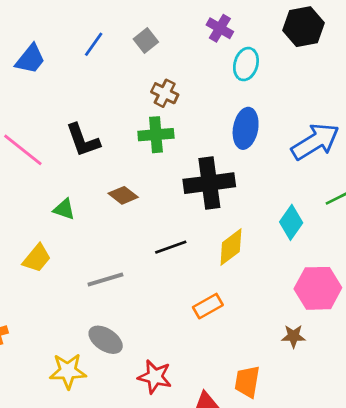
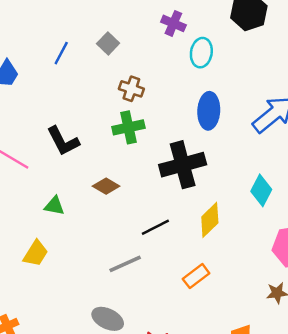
gray line: (105, 280) -> (125, 264), moved

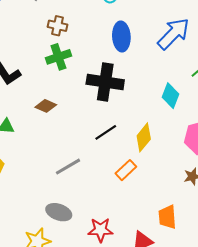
black cross: (183, 165) -> (105, 82), turned 30
yellow diamond: (210, 220) -> (144, 137), moved
black line: (155, 227) -> (106, 132), moved

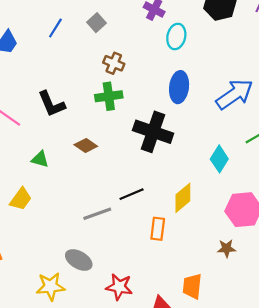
black line: (106, 132) -> (132, 194), moved
orange rectangle: (126, 170) -> (158, 229), turned -50

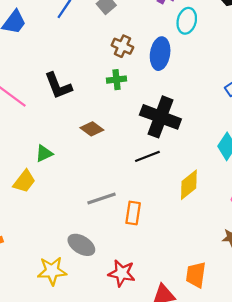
blue ellipse: (179, 87) -> (160, 54), moved
green cross: (109, 96) -> (117, 80), size x0.7
green triangle: (40, 159) -> (44, 153), moved, turned -42
black line: (132, 194) -> (147, 156), moved
orange rectangle: (158, 229) -> (133, 213), moved

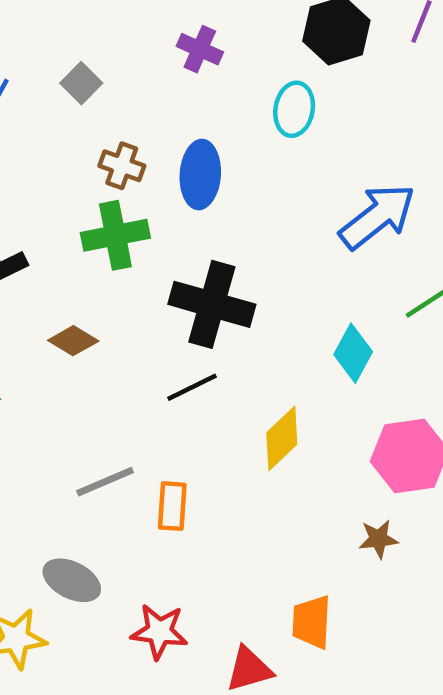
cyan ellipse: (187, 21) -> (294, 109), moved
green cross: (117, 80) -> (115, 235), size x1.6

